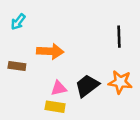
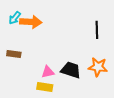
orange arrow: (50, 51) -> (31, 22), moved
black trapezoid: (87, 86) -> (71, 70), turned 55

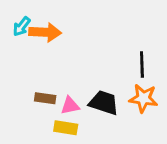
black line: (97, 30) -> (142, 65), moved
brown rectangle: (14, 54) -> (45, 98), moved

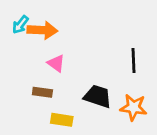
orange star: (143, 98) -> (133, 107), moved
pink triangle: (70, 106) -> (56, 63), moved, turned 48

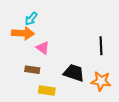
cyan arrow: (20, 25) -> (31, 19), moved
orange arrow: (42, 30) -> (23, 33), moved

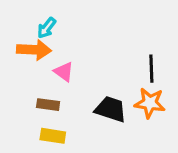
orange star: (101, 81) -> (150, 103), moved
yellow rectangle: (47, 91) -> (53, 136), moved

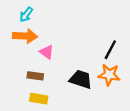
cyan arrow: (47, 28) -> (26, 14), moved
black line: (151, 69) -> (110, 50), turned 30

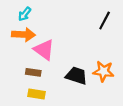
black line: (110, 50) -> (105, 21), moved
pink triangle: (47, 52) -> (44, 50), size x1.5

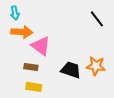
cyan arrow: (25, 14) -> (15, 13), moved, turned -48
black line: (105, 21) -> (97, 19), turned -66

